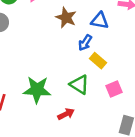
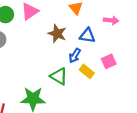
green triangle: (79, 84) -> (59, 76), moved
pink square: (114, 89) -> (109, 61), moved

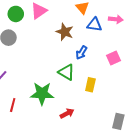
blue triangle: (87, 36) -> (94, 25), moved
yellow rectangle: (87, 71) -> (90, 85), moved, turned 64

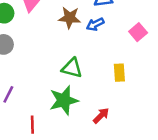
blue arrow: (81, 53) -> (95, 24), moved, turned 48
green triangle: (66, 72) -> (72, 68), moved

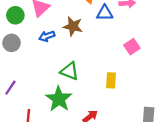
blue arrow: (95, 24) -> (47, 36), moved
green star: (64, 100) -> (59, 99), turned -30

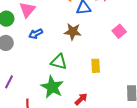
brown star: (73, 26) -> (73, 32), moved
pink square: (132, 47) -> (119, 31), moved

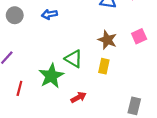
brown star: (73, 32) -> (107, 40), moved
green triangle: (59, 62) -> (74, 59), moved

